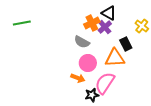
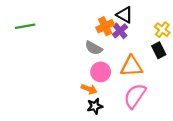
black rectangle: (126, 44) -> (159, 50), moved
pink semicircle: (105, 83) -> (135, 96), moved
black star: (92, 95) -> (95, 106), moved

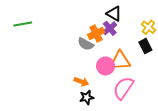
orange cross: (105, 26) -> (96, 34), moved
pink circle: (101, 72) -> (106, 66), moved

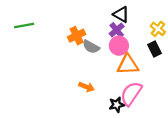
orange cross: (96, 34) -> (77, 36), moved
pink circle: (106, 66) -> (119, 46), moved
black star: (87, 97) -> (117, 105), moved

